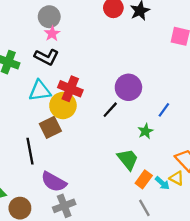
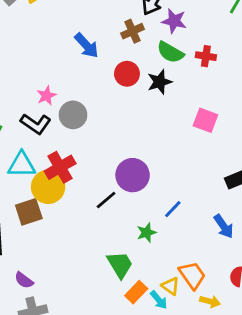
gray circle: (49, 17) -> (73, 115), moved
red cross: (70, 89) -> (60, 167), turned 30
yellow triangle: (177, 178) -> (171, 286), moved
purple semicircle: (54, 182) -> (24, 280), size x0.6

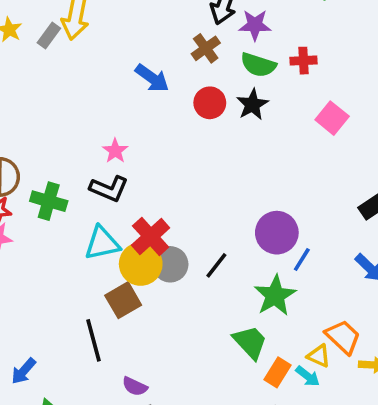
gray circle: (73, 115) -> (170, 264), moved
pink square: (205, 120) -> (332, 118), moved, turned 30
purple circle: (133, 175) -> (277, 233), moved
green star: (146, 233) -> (275, 295), size x1.6

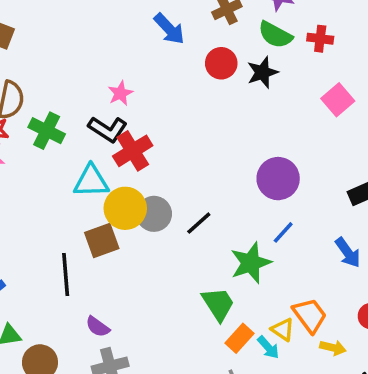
purple circle: (277, 233) -> (278, 179), moved
red cross: (151, 237) -> (133, 151), moved

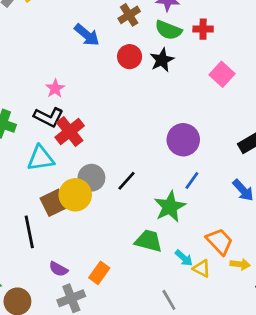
yellow circle: (125, 208) -> (75, 195), moved
green trapezoid: (218, 304) -> (149, 241), turned -36
yellow triangle: (283, 329) -> (202, 269), moved
orange rectangle: (240, 338) -> (99, 273), moved
cyan arrow: (268, 347) -> (184, 258), moved

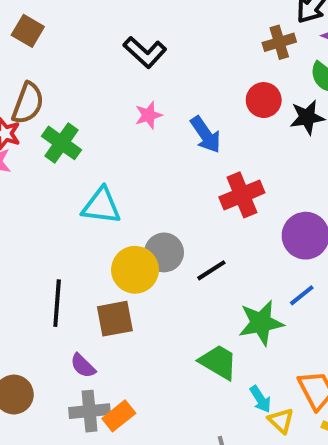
blue arrow: (87, 35) -> (206, 135), moved
black L-shape: (49, 117) -> (145, 52), moved
red cross: (70, 131) -> (242, 195), moved
brown square: (54, 203) -> (115, 319), moved
orange rectangle: (99, 273) -> (119, 416), moved

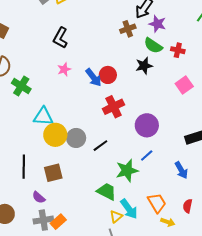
black L-shape: (145, 52) -> (60, 38), turned 80
red circle: (264, 100) -> (108, 75), moved
yellow circle: (135, 270) -> (55, 135), moved
cyan arrow: (260, 399) -> (129, 209), size x1.5
yellow triangle: (281, 421) -> (116, 217), moved, turned 40

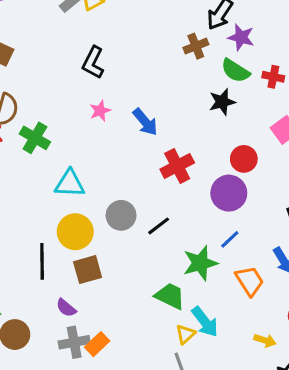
red circle: (108, 75) -> (244, 159), moved
yellow circle: (55, 135) -> (75, 232), moved
orange trapezoid: (157, 203) -> (250, 281), moved

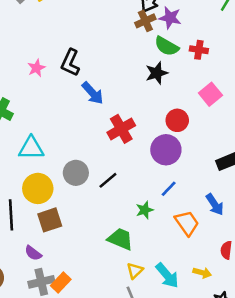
brown cross: (196, 46) -> (145, 21), moved
black L-shape: (93, 63) -> (70, 63), moved
pink star: (100, 111) -> (36, 68), moved
green star: (200, 263) -> (145, 210), size x0.6
cyan arrow: (205, 322) -> (167, 275), moved

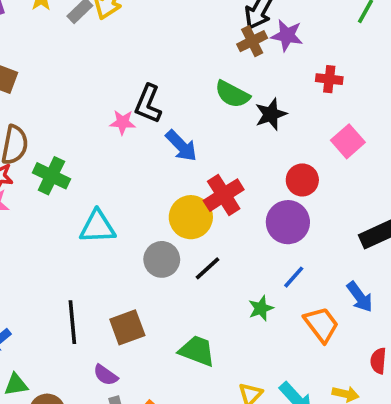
green semicircle: (167, 46) -> (232, 94), moved
pink star: (36, 68) -> (123, 122), moved, turned 30
yellow circle: (38, 188) -> (191, 217), moved
green trapezoid: (120, 239) -> (197, 351), moved

